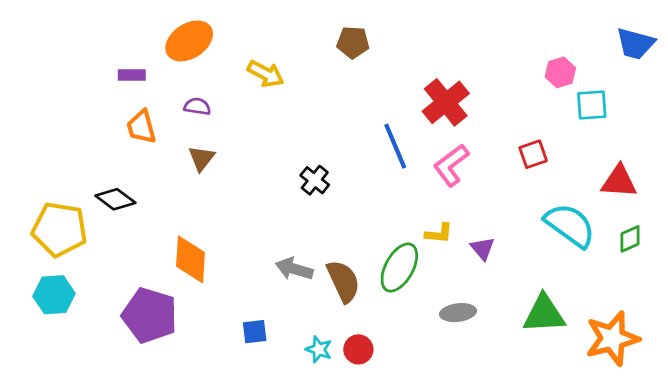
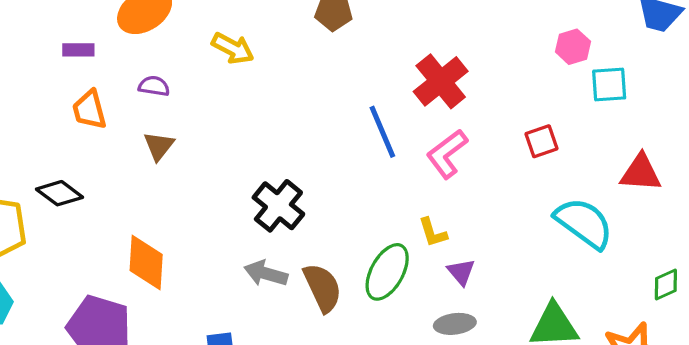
black cross: (315, 180) -> (278, 206), moved, size x1.5
yellow L-shape: (439, 233) -> (433, 233), turned 68
green diamond: (630, 239) -> (666, 285), moved
purple triangle: (483, 248) -> (461, 272), moved

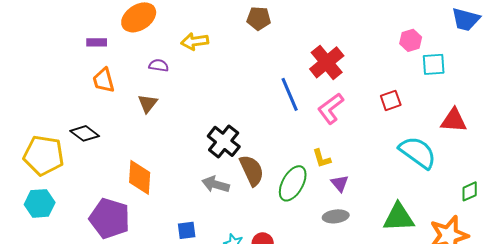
yellow arrow: (233, 48) -> (195, 41), turned 144
purple semicircle: (154, 86) -> (159, 65), moved
brown semicircle: (323, 288) -> (252, 170), moved

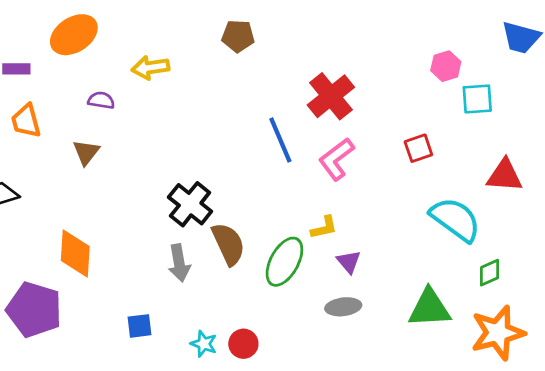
yellow L-shape: (322, 158) -> (324, 227), turned -85
gray arrow: (216, 184) -> (179, 263), turned -116
green diamond: (470, 191) -> (490, 273), moved

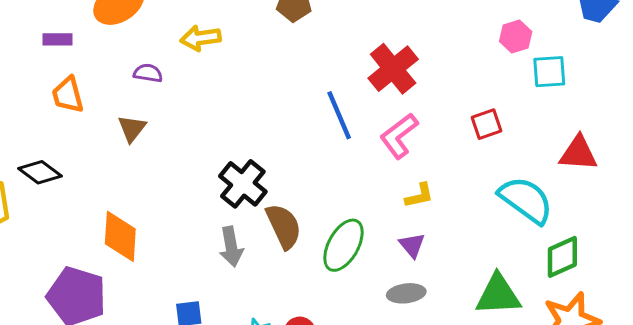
yellow L-shape: (324, 227) -> (419, 196), moved
green diamond: (490, 273) -> (562, 257), size x1.4

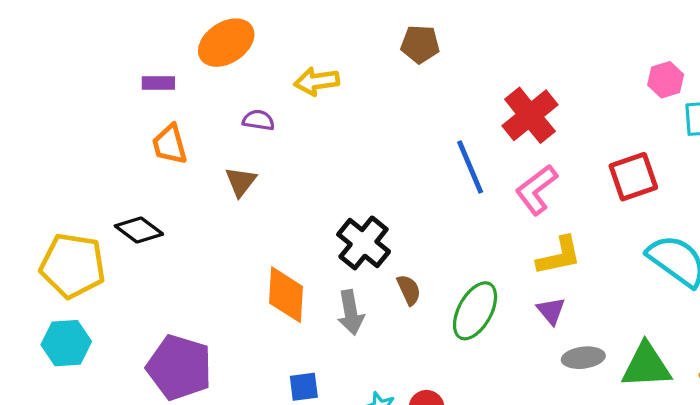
red square: (486, 124) -> (633, 177), size x1.4
yellow L-shape: (419, 196) -> (559, 256), size x1.4
brown semicircle: (284, 226) -> (409, 290), size x0.6
orange diamond: (120, 236) -> (286, 295), moved
gray ellipse: (406, 293) -> (583, 358), moved

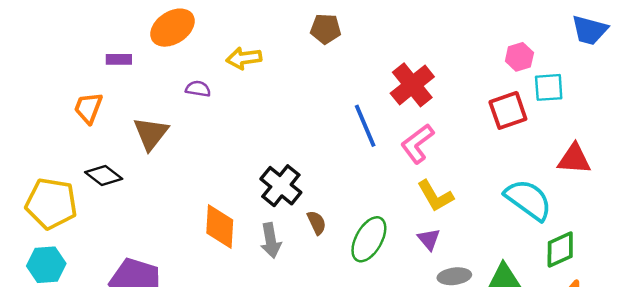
orange trapezoid: (170, 144) -> (88, 108), moved, turned 36
red square: (633, 177) -> (508, 110), moved
brown triangle: (241, 182) -> (151, 133), moved, size x1.4
yellow L-shape: (559, 256) -> (435, 196), turned 72

